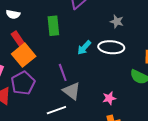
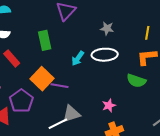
orange square: (24, 55) -> (42, 79), moved
purple line: (63, 72) -> (59, 86), turned -54
gray triangle: (72, 91) -> (71, 114), moved, turned -48

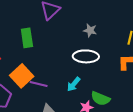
cyan arrow: (78, 58) -> (74, 84), moved
green semicircle: (136, 81) -> (100, 99), moved

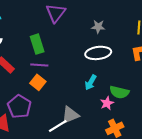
orange square: (22, 76) -> (38, 82), size x0.7
purple line: (39, 84) -> (39, 65), moved

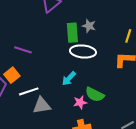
green rectangle: (37, 44) -> (72, 33), moved
orange square: (38, 82) -> (12, 75), moved
white line: (58, 126) -> (29, 91), moved

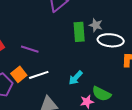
white ellipse: (83, 51) -> (111, 40), moved
white line: (29, 91) -> (39, 75), moved

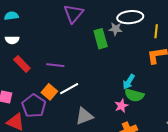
white ellipse: (111, 40) -> (130, 17), moved
cyan arrow: (76, 78) -> (129, 82), moved

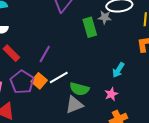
purple line: (55, 65) -> (45, 54), turned -66
green semicircle: (134, 95) -> (79, 89), moved
purple pentagon: (34, 106) -> (22, 82), moved

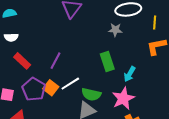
gray star: (105, 17) -> (115, 30), moved
green rectangle: (90, 27) -> (107, 61), moved
pink star: (111, 94) -> (123, 98), size x1.6

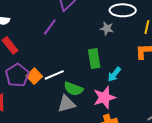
purple line: (55, 61) -> (50, 27), moved

